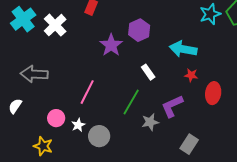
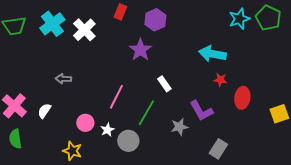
purple hexagon: (139, 30) -> (155, 20), moved
white rectangle: (148, 72) -> (164, 84), moved
gray arrow: (34, 74) -> (63, 79), size x0.6
green line: (131, 102) -> (146, 113), moved
purple L-shape: (172, 106) -> (201, 111), turned -95

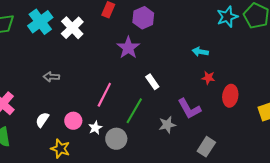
cyan arrow: (212, 54) -> (200, 52), size x0.6
white semicircle: (44, 111) -> (42, 120), moved

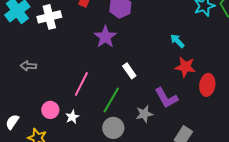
white cross: (72, 28) -> (49, 17), turned 30
cyan arrow: (200, 52) -> (177, 41), turned 35
red star: (208, 78) -> (185, 67), size x1.5
white semicircle: (42, 120) -> (12, 122), moved
gray circle: (116, 139) -> (113, 128), moved

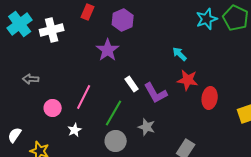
purple L-shape: (166, 98) -> (156, 93), moved
pink circle: (50, 110) -> (53, 108), moved
gray star: (144, 114) -> (147, 127), turned 30

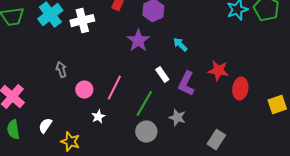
cyan arrow: (180, 54) -> (180, 45), moved
gray arrow: (31, 79) -> (61, 70), turned 70
purple L-shape: (156, 93) -> (186, 84), turned 55
pink circle: (53, 108) -> (84, 90), moved
white star: (75, 130) -> (98, 117), moved

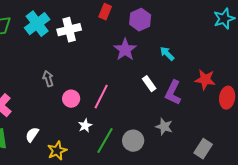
green line: (144, 104) -> (105, 141), moved
yellow star: (70, 142) -> (57, 151), turned 30

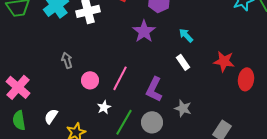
white rectangle: (149, 84) -> (183, 62), moved
purple L-shape: (173, 93) -> (154, 89), moved

